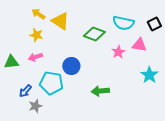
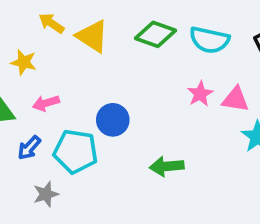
green diamond: (94, 34) -> (156, 34), moved
yellow star: (36, 35) -> (24, 62), moved
pink triangle: (139, 45) -> (235, 99), moved
blue arrow: (25, 91) -> (29, 148), moved

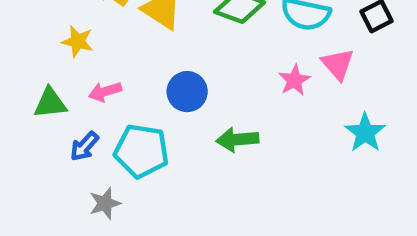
pink triangle: (235, 99) -> (338, 64), moved, turned 40
blue circle: (113, 120) -> (187, 92), moved
green arrow: (167, 166) -> (237, 139), moved

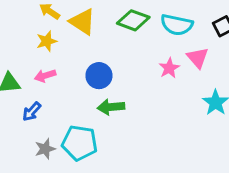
yellow star: (78, 41) -> (47, 41), moved, turned -30
green arrow: (237, 139) -> (111, 107), moved
cyan pentagon: (141, 151) -> (80, 143), moved

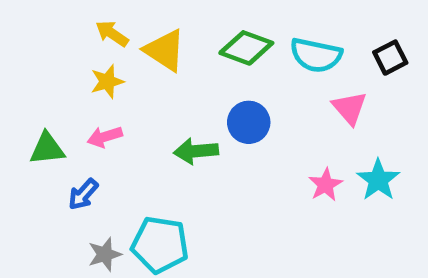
pink star: (169, 68) -> (325, 185), moved
blue circle: (99, 76) -> (249, 122), moved
green arrow: (111, 107) -> (196, 151), moved

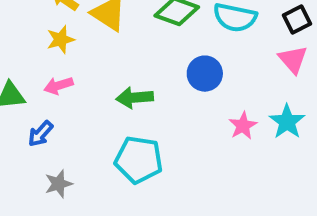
pink triangle: (349, 108) -> (293, 60), moved
blue circle: (249, 122) -> (205, 74), moved
cyan pentagon: (160, 245) -> (139, 160), moved

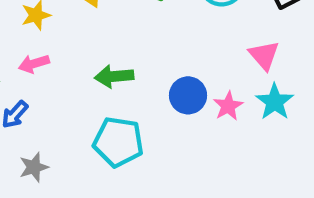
pink triangle: (293, 60) -> (264, 55), moved
blue circle: (205, 74) -> (188, 95), moved

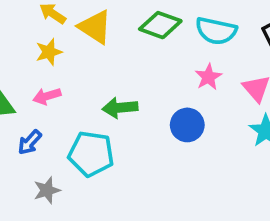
pink star: (228, 106) -> (208, 77), moved
cyan pentagon: (118, 142) -> (91, 154), moved

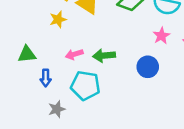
pink arrow: (47, 96) -> (74, 54), moved
blue arrow: (30, 142) -> (46, 78), turned -42

